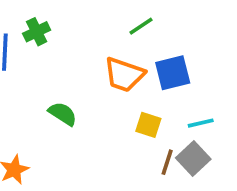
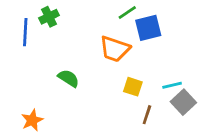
blue square: (173, 73) -> (148, 28), moved
gray square: (193, 158) -> (183, 102), moved

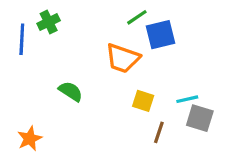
gray square: (183, 102) -> (200, 118), turned -30

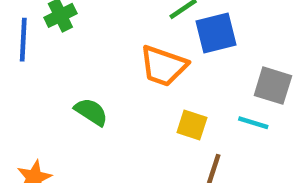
cyan line: (187, 99) -> (253, 123), turned 30
gray square: (200, 118) -> (273, 86), moved

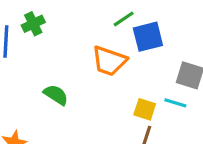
yellow square: (192, 125) -> (145, 109), moved

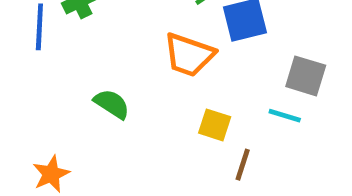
yellow square: (145, 109) -> (215, 125), moved

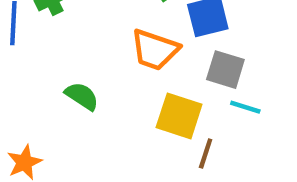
gray square: (306, 76) -> (225, 70), moved
yellow square: (215, 125) -> (179, 116), size x1.5

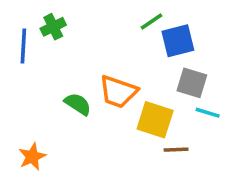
orange trapezoid: (155, 50) -> (118, 92), moved
brown line: (206, 154) -> (176, 150), turned 70

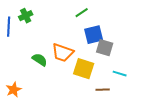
blue square: (178, 41) -> (94, 35), moved
cyan line: (208, 113) -> (120, 74), moved
brown line: (176, 150) -> (103, 90), moved

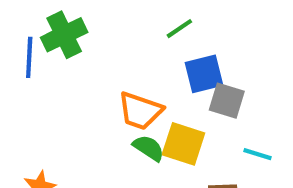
green cross: (26, 16) -> (64, 35), size x1.5
green semicircle: (40, 60) -> (148, 148), moved

